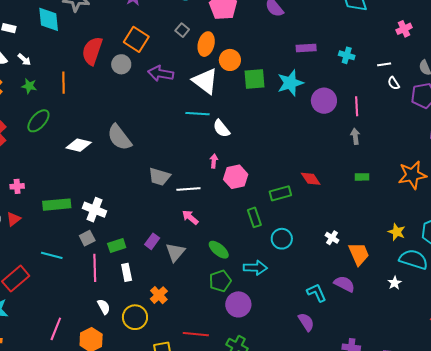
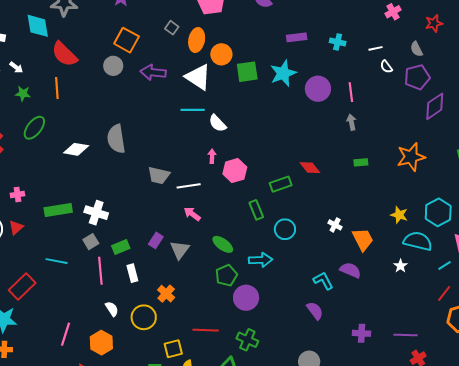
red semicircle: (92, 51) -> (64, 54), moved, turned -60
gray semicircle: (119, 137) -> (116, 139), turned 32

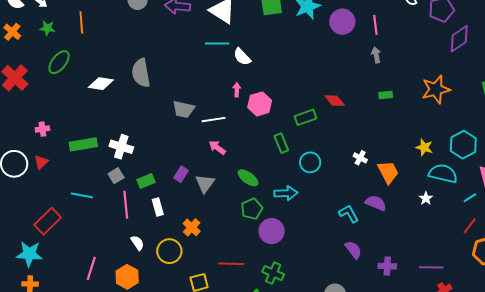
purple semicircle: (315, 311) -> (353, 250), moved

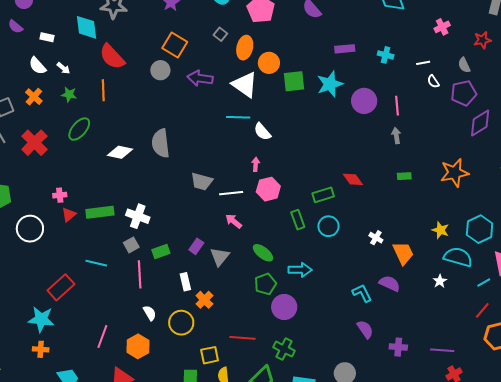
pink hexagon: (260, 104) -> (268, 189), moved
red triangle: (41, 162) -> (69, 215), moved
cyan circle: (310, 162) -> (328, 226), moved
white rectangle: (158, 207) -> (185, 282), moved

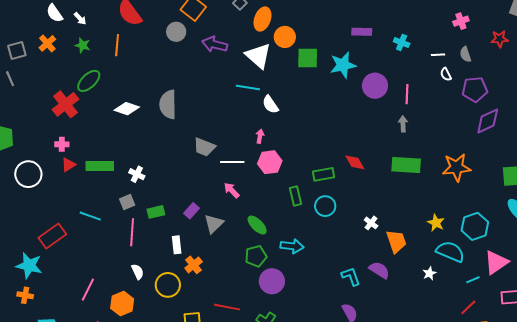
gray semicircle: (464, 65) -> (465, 54), moved
red cross: (34, 143) -> (66, 104), moved
green rectangle: (404, 176) -> (406, 165), size x2.0
white cross: (138, 216) -> (137, 174), size x0.7

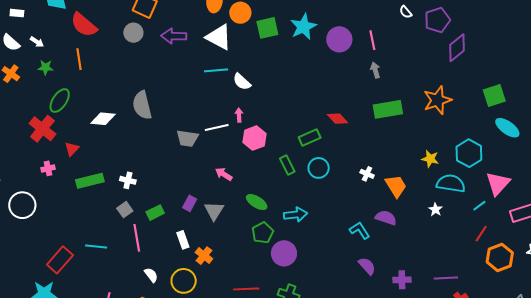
white line: (232, 162) -> (217, 127), moved
red triangle: (68, 165) -> (72, 149), moved
cyan line: (90, 216) -> (96, 246), moved

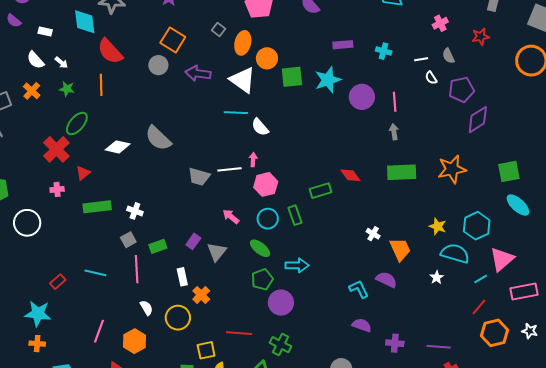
gray semicircle: (142, 105) -> (158, 138), turned -40
cyan circle: (319, 168) -> (268, 219), moved
red rectangle: (60, 260) -> (58, 282), size x0.6
purple semicircle: (367, 266) -> (362, 325), turned -36

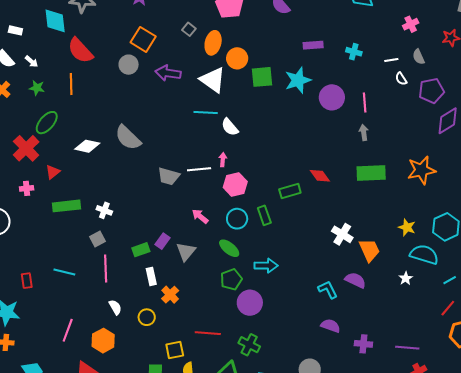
white cross: (373, 234) -> (342, 234), size x1.5
green rectangle: (158, 246) -> (141, 250), moved
red rectangle: (58, 282) -> (27, 281), turned -56
yellow circle: (178, 318) -> (147, 317), size x0.7

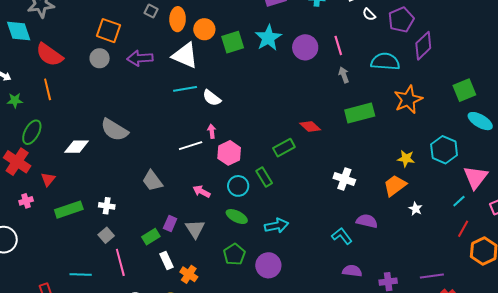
gray trapezoid: (169, 176) -> (152, 181), moved, turned 50
orange trapezoid: (369, 250) -> (395, 186), moved, turned -90
cyan semicircle: (424, 255) -> (385, 62), moved
green pentagon: (231, 279) -> (234, 254), moved

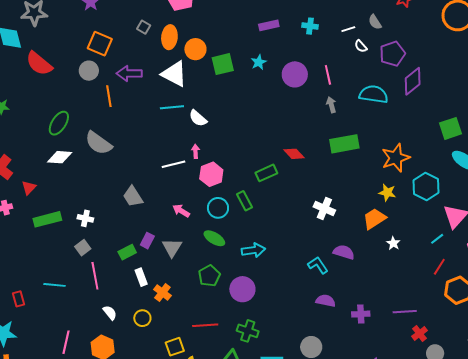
cyan star: (268, 38) -> (259, 62), size x0.6
orange line: (48, 89) -> (109, 96), moved
orange star: (408, 100) -> (396, 158), moved
green ellipse: (32, 132) -> (59, 123), moved

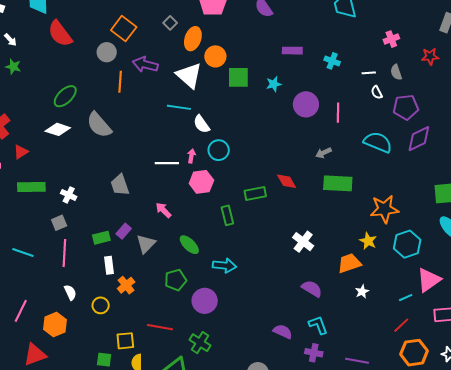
gray arrow: (331, 105) -> (324, 153), moved, turned -112
cyan circle: (218, 208) -> (219, 150), moved
cyan L-shape: (318, 265) -> (318, 325), moved

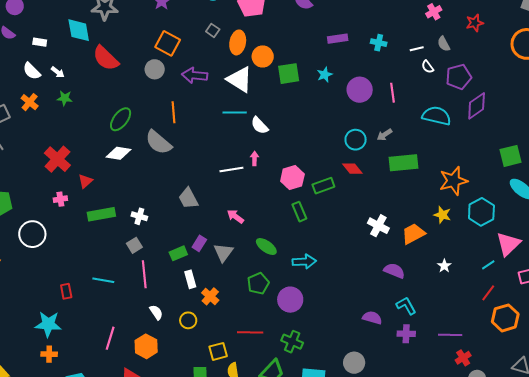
orange line: (120, 82) -> (174, 112), moved
cyan circle: (219, 150) -> (356, 140), moved
pink hexagon: (201, 182) -> (292, 178), moved
orange trapezoid: (349, 263) -> (413, 234), moved

